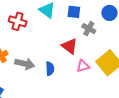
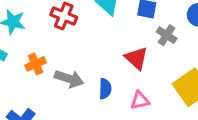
pink triangle: (83, 66) -> (140, 100), moved

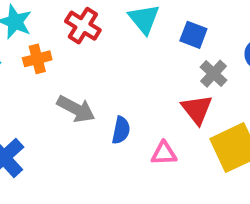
red triangle: (136, 58) -> (197, 109), moved
orange cross: (36, 64) -> (37, 59), moved

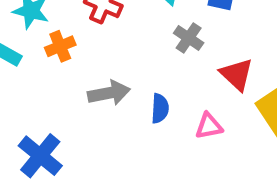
gray cross: (214, 74) -> (189, 38), moved
gray arrow: (76, 109) -> (109, 93), turned -30

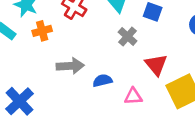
blue semicircle: (160, 108) -> (102, 80), turned -114

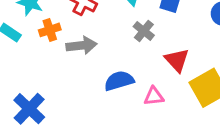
gray arrow: (70, 66) -> (81, 45), moved
blue semicircle: (102, 80) -> (119, 81), size x1.4

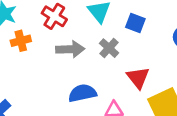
gray arrow: (81, 45) -> (70, 49), moved

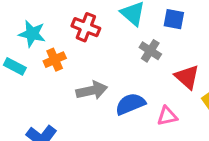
gray arrow: (70, 49) -> (92, 90), moved

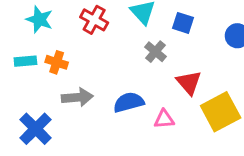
orange cross: (55, 60) -> (57, 62), moved, turned 35
cyan rectangle: (15, 66) -> (25, 61), moved, turned -40
gray arrow: (92, 90) -> (77, 97), moved

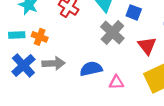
gray cross: (155, 52) -> (112, 33), size x1.5
red triangle: (189, 83) -> (147, 46), moved
blue cross: (36, 129) -> (23, 65), moved

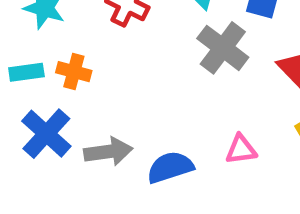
gray arrow: (54, 63) -> (108, 152), moved
blue semicircle: (91, 69) -> (170, 167), moved

